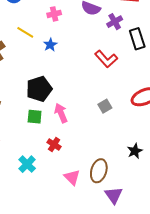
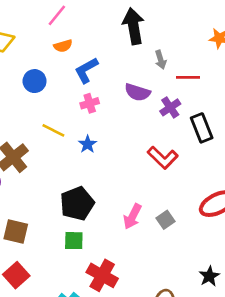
pink arrow: (61, 113) -> (132, 217), moved, turned -126
red cross: (54, 145) -> (102, 275), size x1.6

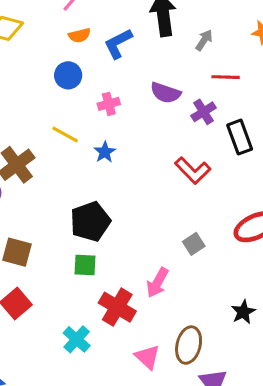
gray arrow: (161, 60) -> (204, 40), moved, turned -132
blue L-shape: (86, 70) -> (118, 44), moved
blue circle: (35, 81) -> (68, 75), moved
pink arrow: (132, 217) -> (157, 283), moved

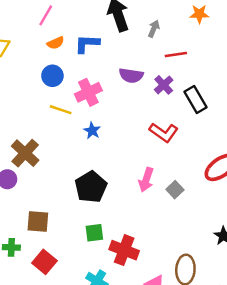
blue L-shape: (118, 44) -> (87, 44), turned 40
pink cross: (109, 104) -> (88, 92), size x1.5
yellow line: (65, 134) -> (61, 110), moved
green square: (85, 265) -> (94, 233), moved
pink arrow: (157, 283) -> (146, 180), moved

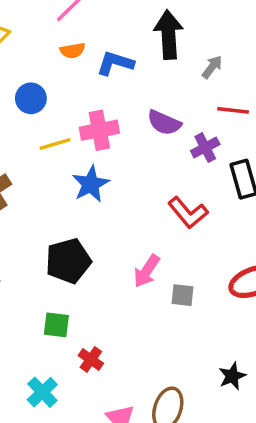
blue circle: (52, 76) -> (31, 98), moved
yellow line: (61, 110) -> (55, 144), turned -50
blue star: (92, 131) -> (91, 184), size x1.5
gray square: (175, 190) -> (182, 295), turned 35
red cross: (124, 250) -> (91, 359), size x0.6

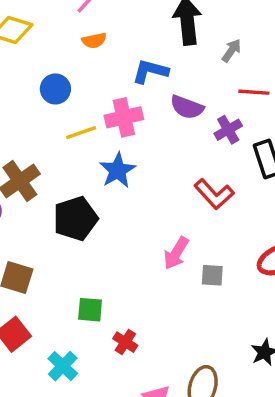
blue L-shape: (115, 63) -> (150, 71), moved
black pentagon: (68, 261) -> (75, 219), moved
cyan cross: (42, 392) -> (63, 366), moved

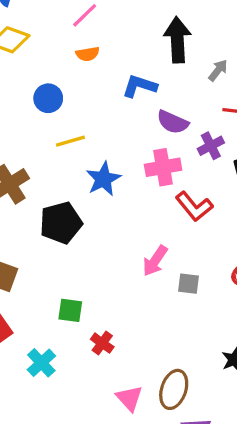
pink cross: (124, 117) -> (163, 167), moved

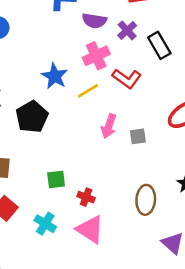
yellow line: (70, 141) -> (88, 91), moved
brown ellipse: (174, 389) -> (146, 200), moved
pink triangle: (129, 398) -> (90, 229), moved, size x1.4

